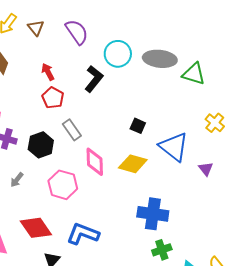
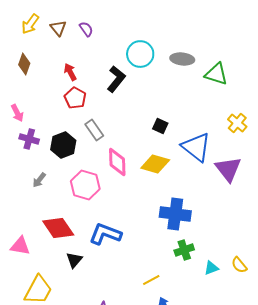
purple semicircle: (77, 32) -> (86, 29), moved, size x0.6
gray ellipse: (160, 59) -> (182, 59), size x0.7
purple triangle: (206, 169) -> (228, 169), size x1.8

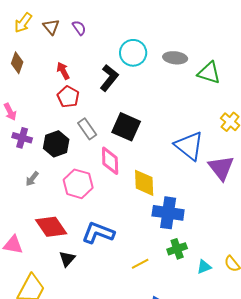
black square: (160, 126) -> (126, 127), moved, size x1.8
yellow diamond: (155, 164) -> (144, 183), moved, turned 72
yellow line: (151, 280) -> (140, 264), moved

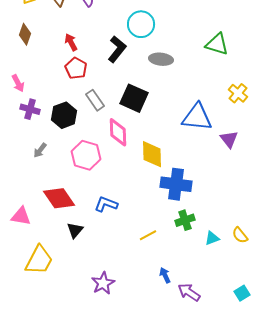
gray ellipse: (175, 58) -> (161, 59), moved
blue triangle: (189, 146) -> (197, 117), turned -32
purple triangle: (221, 168) -> (229, 139), size x0.7
blue L-shape: (98, 233) -> (106, 204), size x0.7

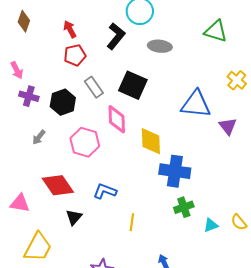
red pentagon: (76, 68) -> (75, 55), turned 30
yellow line: (148, 235) -> (132, 222), moved, turned -54

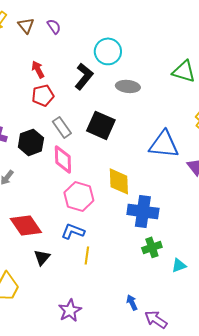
pink diamond: (117, 119) -> (63, 159), moved
pink hexagon: (85, 142) -> (79, 196), moved
yellow line: (132, 222) -> (87, 255), moved

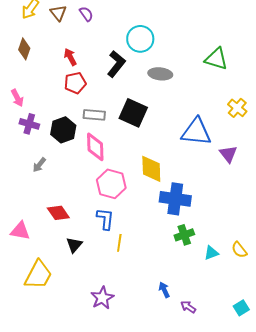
gray rectangle: (62, 127) -> (94, 115), turned -50
red diamond: (26, 225) -> (58, 213), size x0.7
blue L-shape: (73, 231) -> (105, 219), turned 75
purple arrow: (156, 319) -> (188, 307), size x0.7

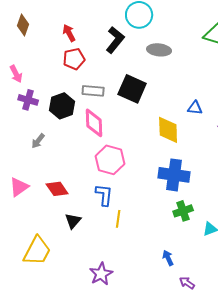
blue triangle: (196, 132) -> (195, 108), size x0.5
yellow diamond: (151, 169) -> (168, 130), moved
pink triangle: (20, 231) -> (19, 187), moved, turned -45
blue arrow: (164, 290) -> (168, 258), moved

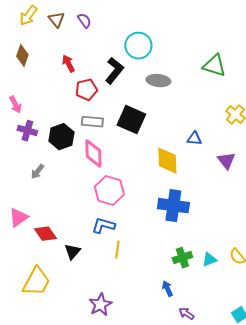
red pentagon: (74, 59) -> (86, 90), moved
red diamond: (57, 189) -> (45, 234), moved
blue L-shape: (104, 195) -> (103, 226), turned -80
green cross: (183, 211) -> (182, 258), moved

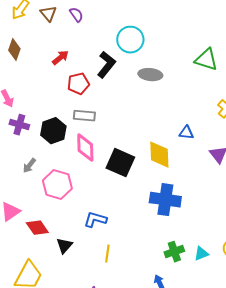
red arrow: (68, 64) -> (60, 58), turned 78
black square: (131, 120) -> (120, 163), moved
pink hexagon: (109, 191) -> (57, 185), moved
yellow line: (117, 250) -> (107, 254), moved

